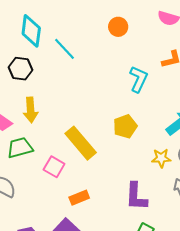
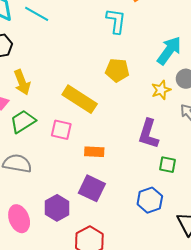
yellow pentagon: (125, 126) -> (117, 70), turned -30
purple L-shape: (136, 196) -> (148, 134), turned 32
orange rectangle: (79, 198) -> (94, 152), turned 42

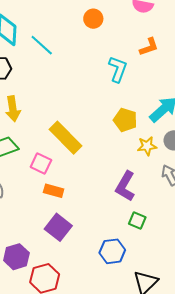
yellow pentagon: (117, 70) -> (125, 120), moved
orange rectangle: (94, 152) -> (54, 191), moved
purple hexagon: (57, 208) -> (16, 257), moved

